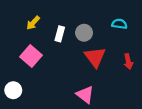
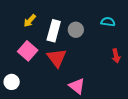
white rectangle: (60, 34) -> (54, 31), size x1.5
red triangle: (95, 57) -> (57, 58), moved

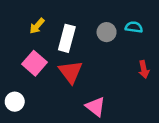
gray circle: (76, 30) -> (107, 32), moved

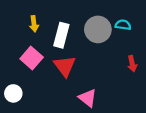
yellow arrow: (37, 26) -> (34, 24), turned -49
gray circle: (107, 32) -> (98, 29), size x1.5

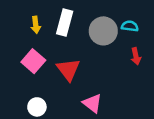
white rectangle: (61, 35) -> (65, 22), moved
red arrow: (132, 64) -> (136, 56), moved
white circle: (13, 93) -> (37, 107), moved

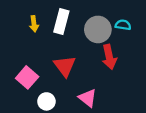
red arrow: (136, 56) -> (109, 57), moved, size x1.5
pink square: (33, 61) -> (27, 77), moved
white circle: (37, 107) -> (46, 101), moved

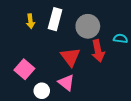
cyan semicircle: (123, 25) -> (121, 39), moved
red triangle: (65, 66) -> (70, 57), moved
pink triangle: (88, 98) -> (66, 83), moved

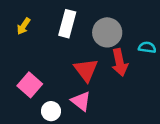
yellow arrow: (30, 21) -> (24, 26), moved, turned 40

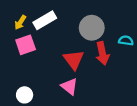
white rectangle: (67, 24) -> (45, 20), moved, turned 45
pink square: (30, 85) -> (26, 45), moved, turned 30
white circle: (51, 111) -> (25, 95), moved

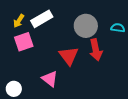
cyan semicircle: (126, 41) -> (118, 28), moved
pink triangle: (69, 86) -> (50, 79), moved
white circle: (25, 95) -> (14, 89), moved

